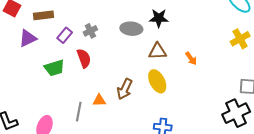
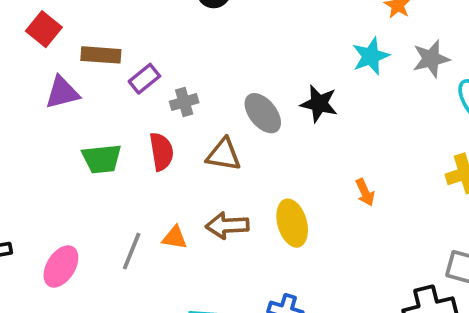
gray ellipse: (131, 29) -> (263, 113), turned 35
purple rectangle: (65, 35) -> (144, 79), moved
brown triangle: (158, 51) -> (224, 155), moved
brown arrow: (125, 89) -> (227, 226), turned 50

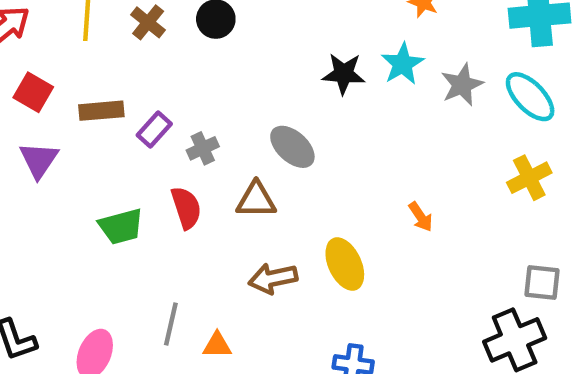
gray star: (431, 59) -> (462, 85), moved
purple triangle: (62, 92) -> (39, 160), moved, turned -33
black star: (319, 104) -> (344, 74), moved
orange triangle: (175, 238) -> (217, 345), moved

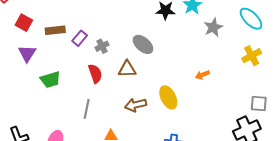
gray star: (462, 85) -> (213, 27), moved
orange arrow: (421, 217) -> (202, 75), turned 104
green trapezoid: (121, 226) -> (50, 80), moved
gray line: (171, 324) -> (87, 109), moved

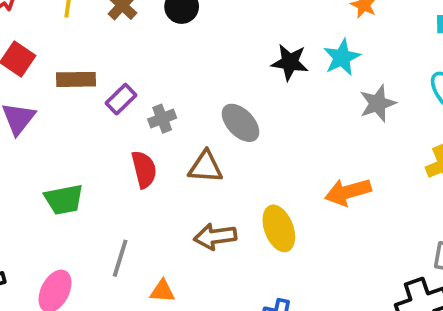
orange arrow: (202, 75) -> (348, 192), size x1.6
green trapezoid: (50, 80) -> (64, 200), moved
gray line: (87, 109) -> (120, 258), moved

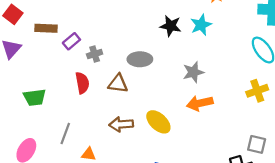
gray star: (378, 103) -> (193, 72), moved
gray ellipse: (240, 123) -> (140, 59), turned -50
yellow ellipse: (279, 228) -> (158, 122), turned -30

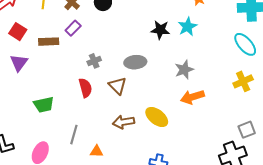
purple rectangle: (71, 41) -> (73, 28), moved
brown triangle: (118, 84) -> (118, 86), turned 42
gray square: (257, 144) -> (247, 130), turned -30

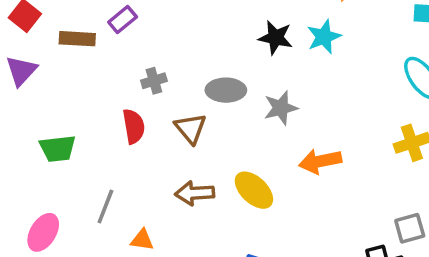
gray star: (184, 70) -> (281, 108), moved

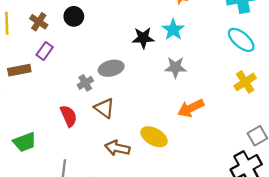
gray cross: (154, 81) -> (85, 83), moved
gray ellipse: (226, 90) -> (111, 68), moved
gray star: (281, 108) -> (175, 67), moved, turned 30
brown arrow: (195, 193) -> (117, 148), turned 30

